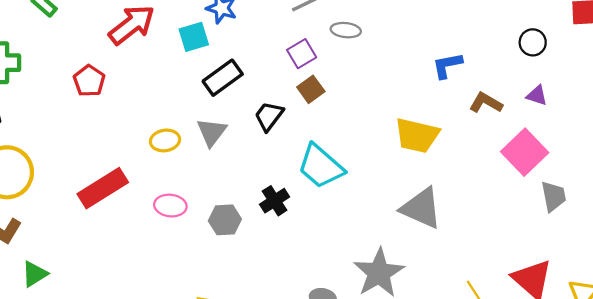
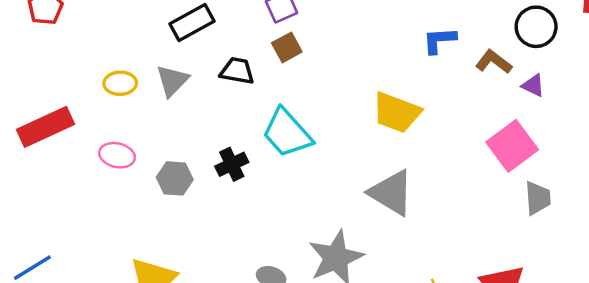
black circle: (533, 42) -> (536, 27), size x1.4
brown L-shape: (486, 103) -> (494, 62), moved
black trapezoid: (269, 116) -> (237, 71), turned 56

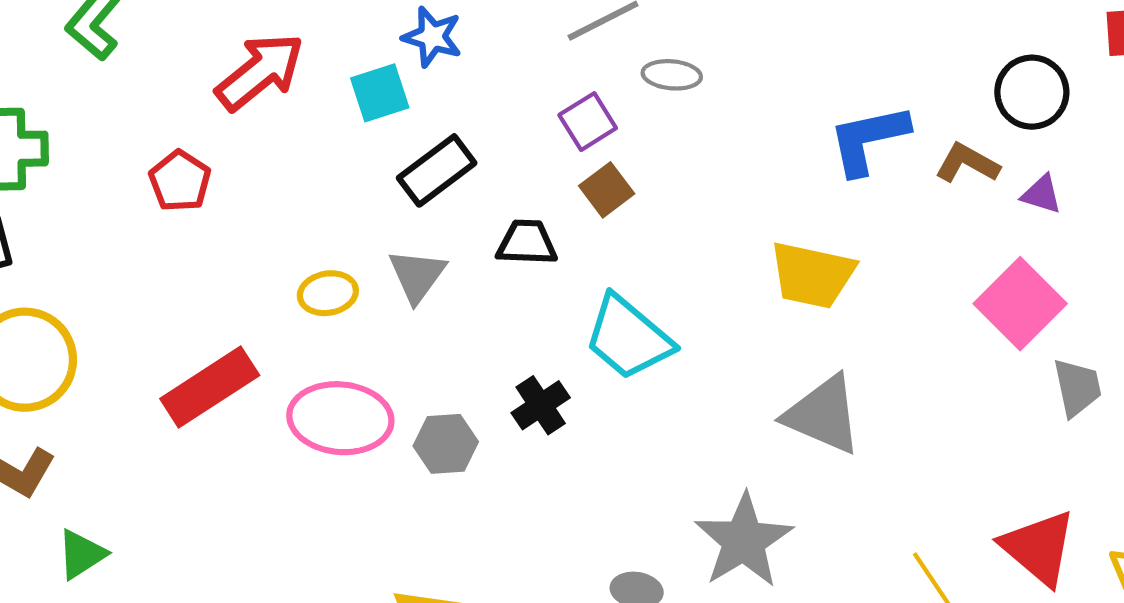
blue L-shape: (439, 40) -> (868, 139), size x1.4
pink ellipse: (117, 155) -> (340, 418), size x1.6

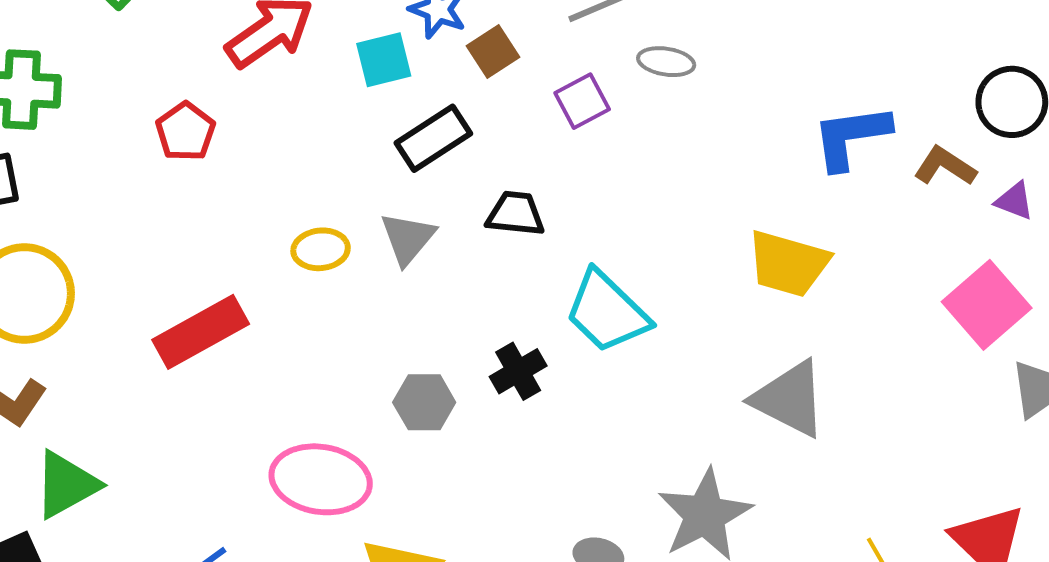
brown square: (607, 190) -> (493, 52), moved
pink ellipse: (340, 418) -> (321, 479), moved
green triangle: (82, 554) -> (66, 485), size x1.4

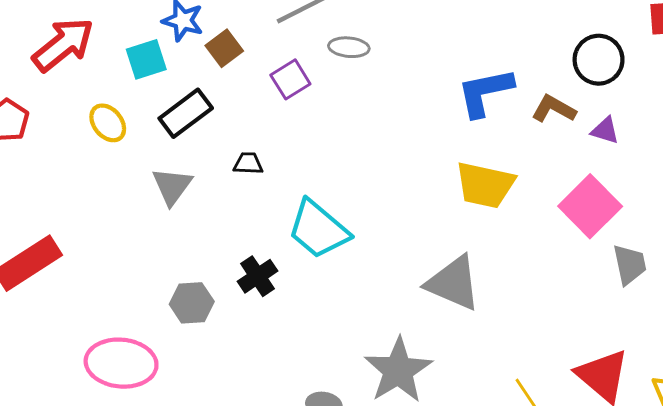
black trapezoid: (516, 214) -> (248, 163), size x0.7
yellow ellipse: (321, 249) -> (108, 123), moved, turned 60
yellow trapezoid: (788, 264) -> (485, 185), moved

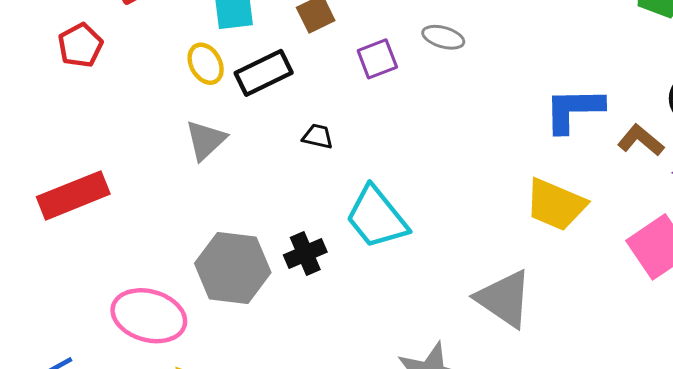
yellow ellipse: (108, 123) -> (206, 64), moved
gray triangle: (172, 186) -> (206, 140), moved
gray hexagon: (192, 303) -> (233, 268), size x1.6

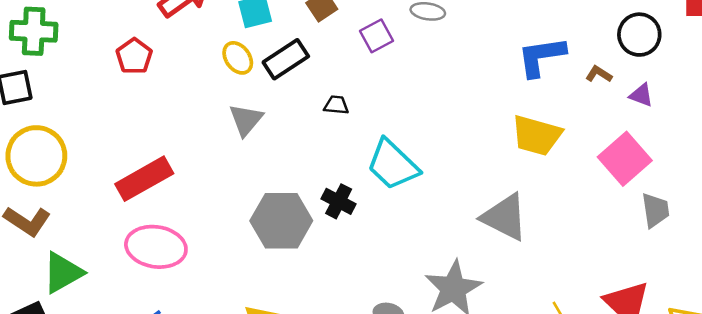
brown L-shape: (641, 140) -> (599, 74), size x0.7
black cross: (305, 254) -> (339, 201), turned -32
pink ellipse: (149, 316) -> (156, 247), moved

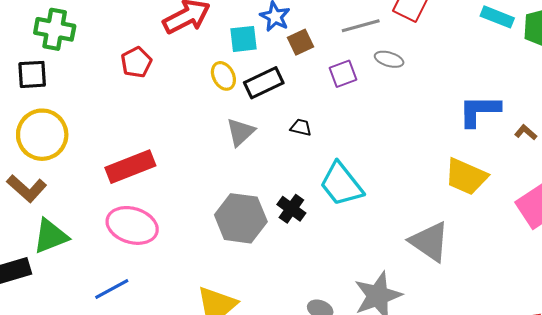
gray triangle: (246, 120) -> (241, 132), moved

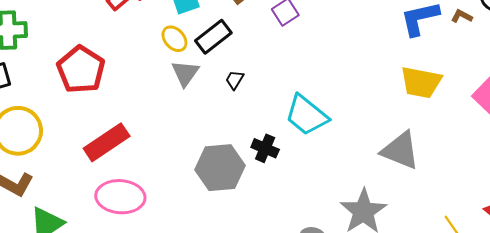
red pentagon: (136, 62) -> (81, 70), moved, size x1.6
black trapezoid: (301, 127) -> (235, 80), moved, turned -60
gray triangle: (241, 132) -> (185, 73), moved
brown L-shape: (526, 132) -> (462, 16), moved

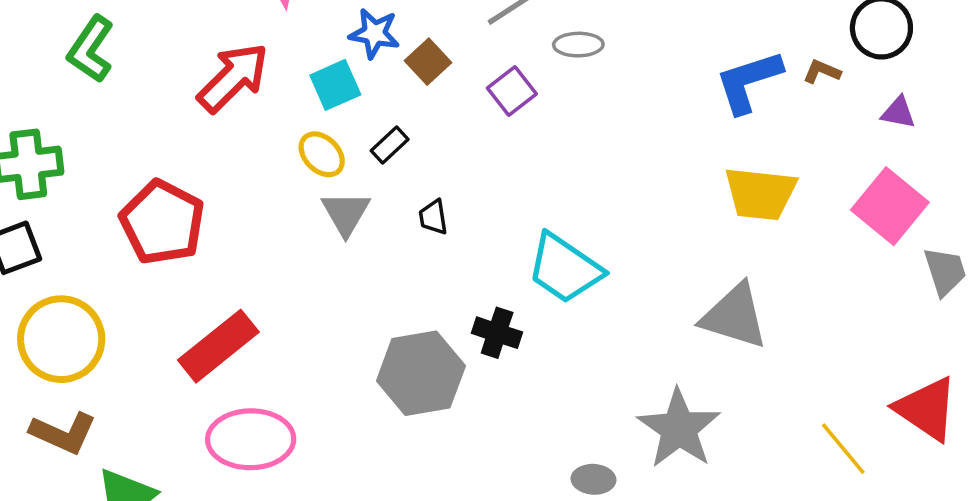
black rectangle: (213, 37) -> (390, 145), size x0.6
black trapezoid: (235, 80) -> (433, 217), turned -35

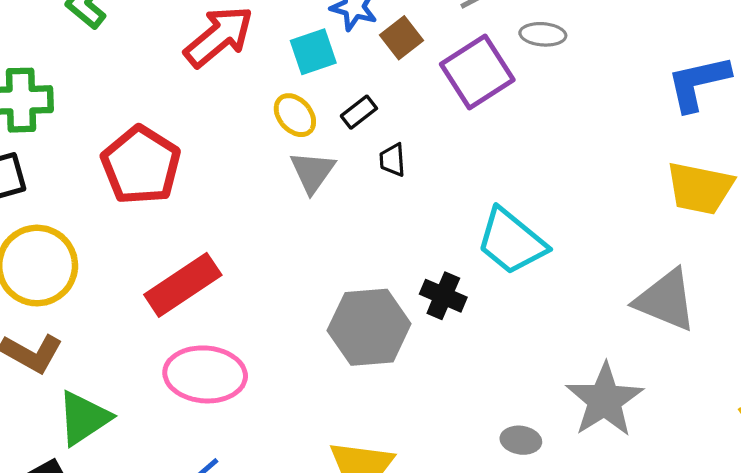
purple square: (512, 91) -> (477, 72), size x1.6
black trapezoid: (433, 217) -> (392, 160), moved

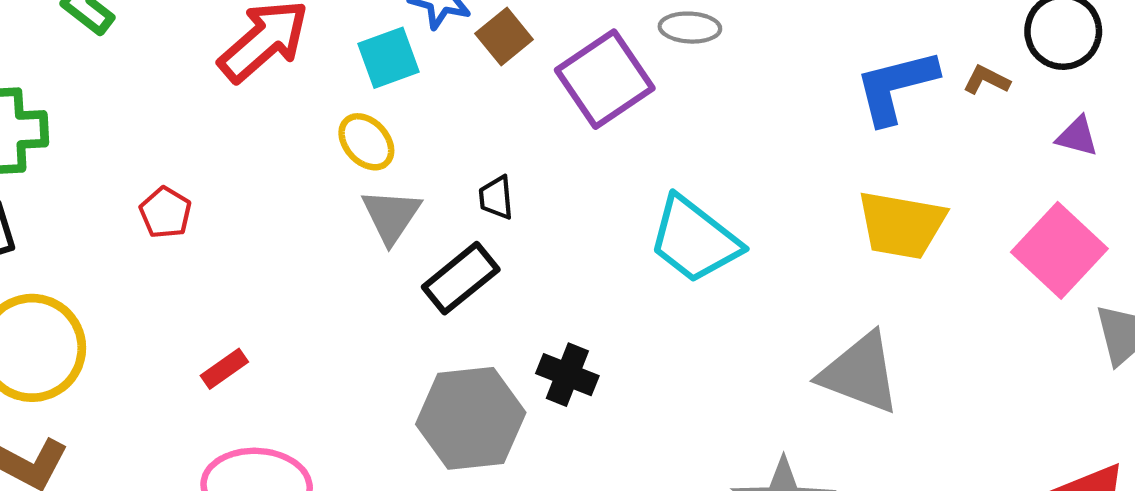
black rectangle: (359, 112) -> (461, 278), moved, size x1.6
red pentagon: (141, 165) -> (165, 213), size x0.5
cyan trapezoid: (512, 242) -> (694, 240), moved
red rectangle: (183, 285) -> (224, 369), size x0.5

